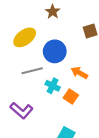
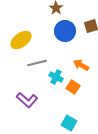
yellow ellipse: (25, 37) -> (21, 40), moved
blue circle: (55, 51) -> (65, 31), moved

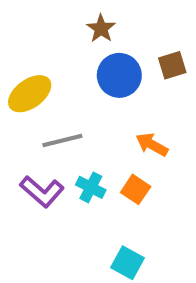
cyan cross: (56, 77) -> (91, 187), moved
purple L-shape: (27, 100) -> (42, 191), moved

